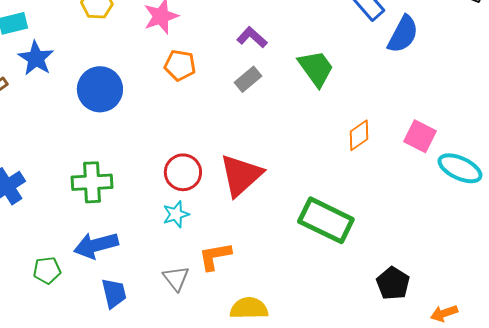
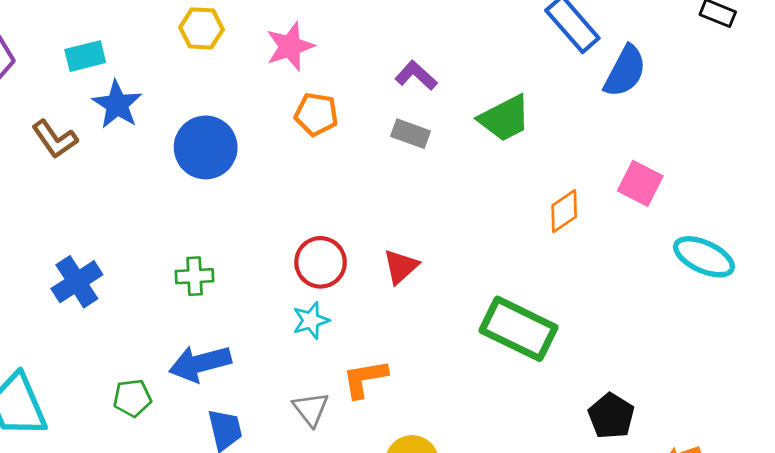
green trapezoid: (316, 68) -> (505, 118), turned 99
gray rectangle: (248, 79) -> (410, 134), turned 60
pink square: (420, 136) -> (640, 183), moved
red triangle: (241, 175) -> (401, 266), size x0.6
green cross: (92, 182) -> (195, 276), size x0.7

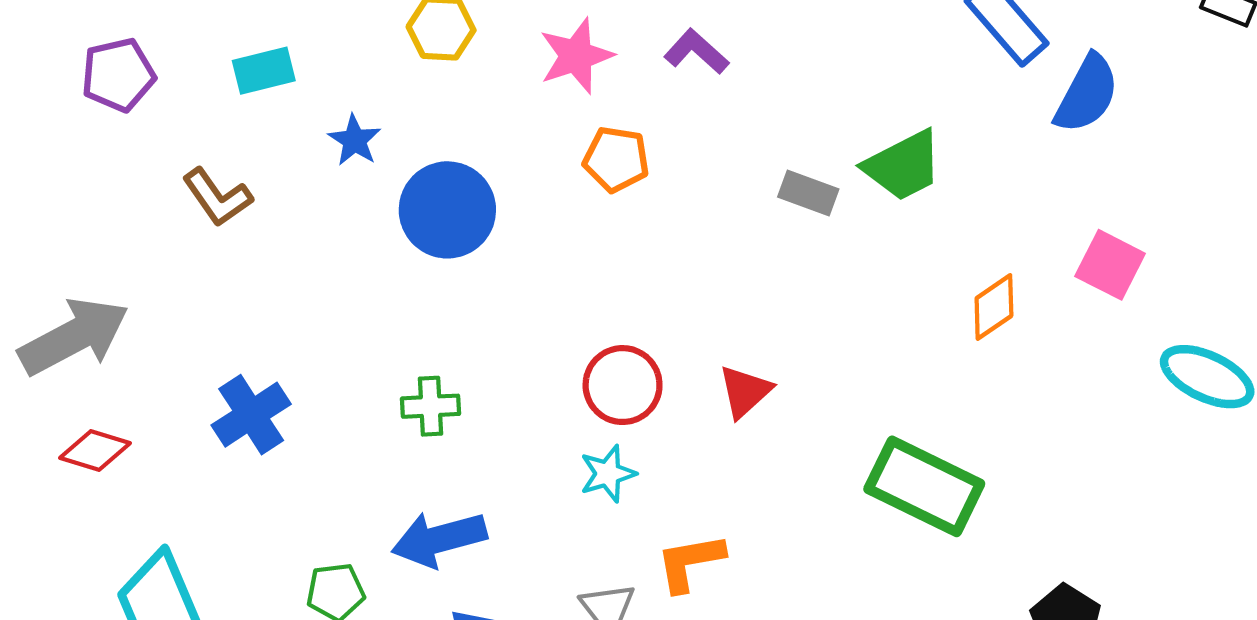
purple L-shape: (416, 75) -> (696, 52), moved
blue star: (117, 105) -> (355, 140), moved, size x0.7
gray rectangle: (410, 134) -> (808, 193), moved

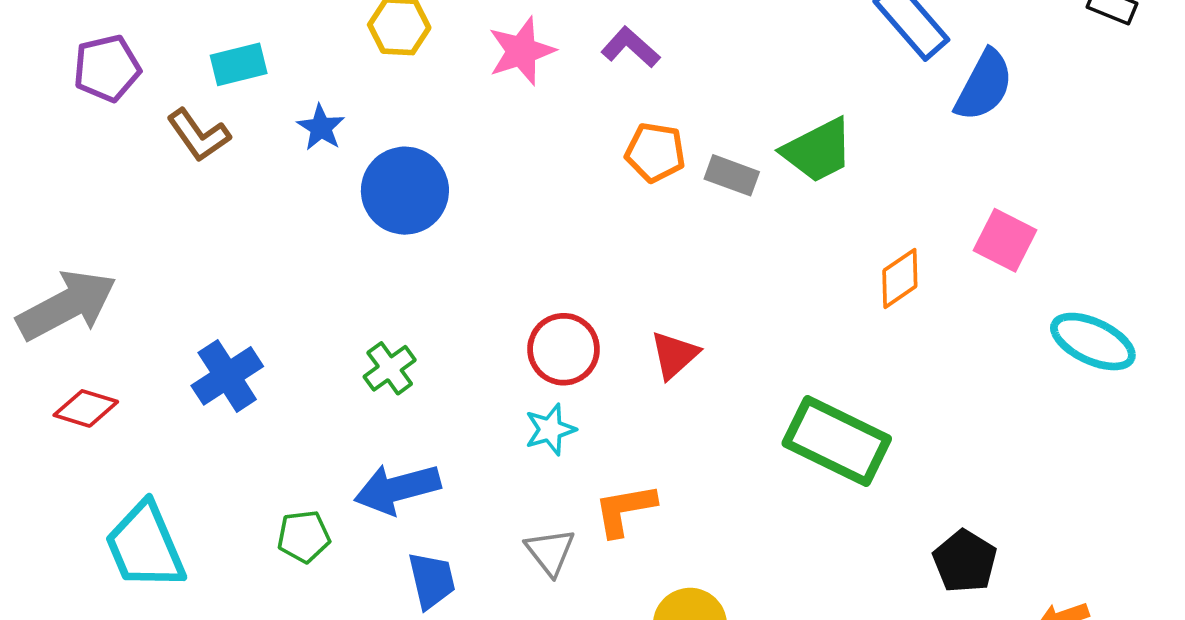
orange pentagon: (616, 159) -> (655, 152), moved
brown L-shape: (217, 197) -> (199, 135), moved
green cross: (431, 406) -> (390, 368), turned -33

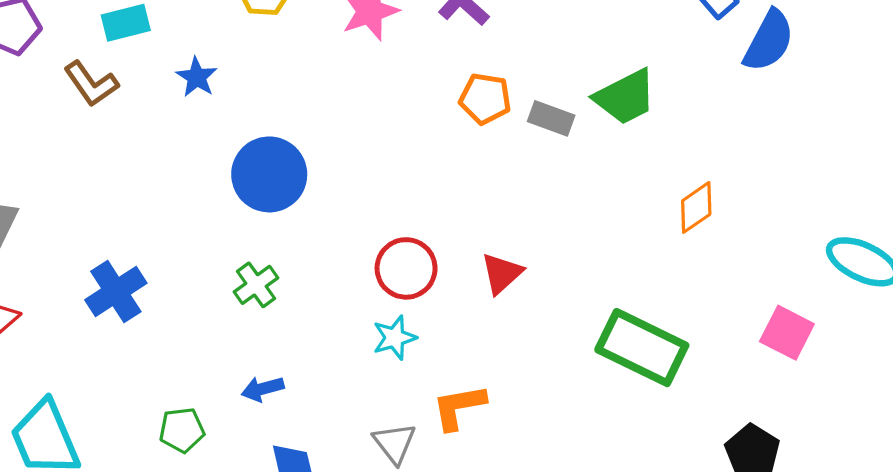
blue circle: (405, 191) -> (269, 174), moved
pink square: (1005, 240) -> (787, 333), moved
blue arrow: (397, 489) -> (263, 389), size x0.6

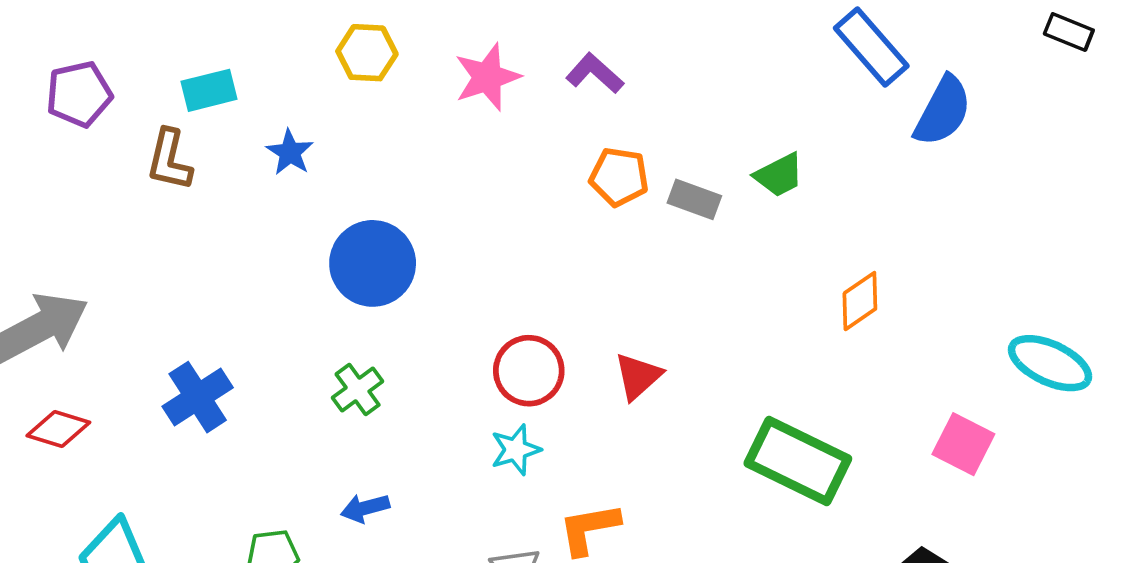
brown L-shape: (91, 84) -> (169, 160), turned 48
green trapezoid: (625, 97) -> (779, 175), size x0.7

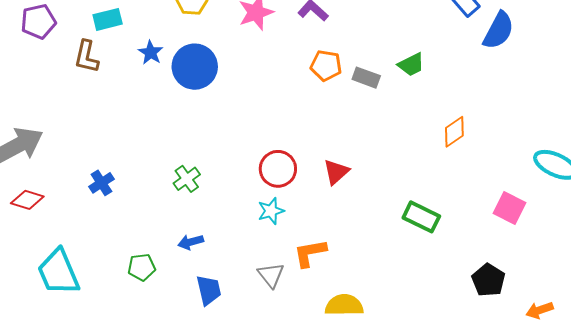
blue circle: (373, 263) -> (195, 67), moved
blue cross: (198, 397) -> (101, 183), size x0.7
green rectangle: (798, 461) -> (421, 217), size x0.7

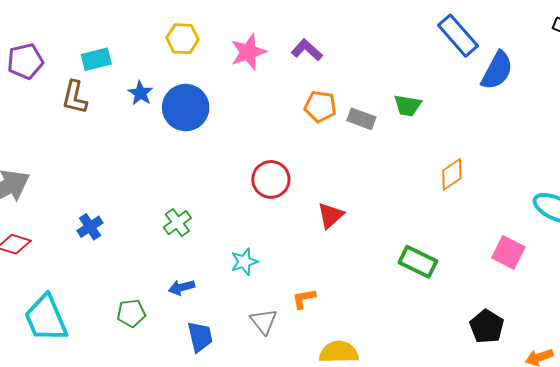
green trapezoid: (411, 65) -> (408, 105), turned 36
red circle: (278, 169) -> (271, 179), moved
cyan star: (271, 211) -> (244, 262), moved
orange L-shape: (310, 253) -> (304, 299), size x0.7

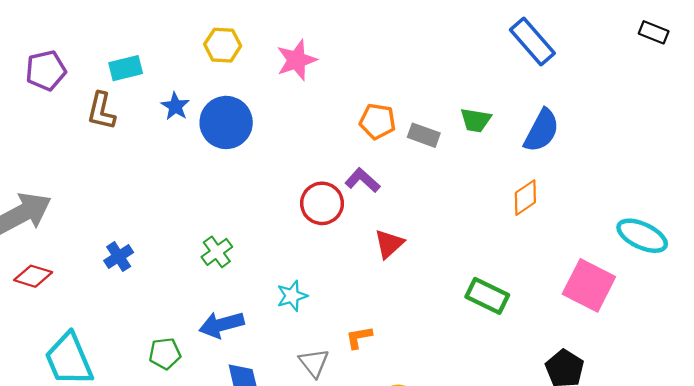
purple L-shape: (307, 50) -> (362, 180), moved
blue semicircle: (497, 71) -> (542, 131), moved
pink square: (508, 252) -> (589, 285), size x1.4
blue arrow: (181, 287) -> (221, 325), size x1.5

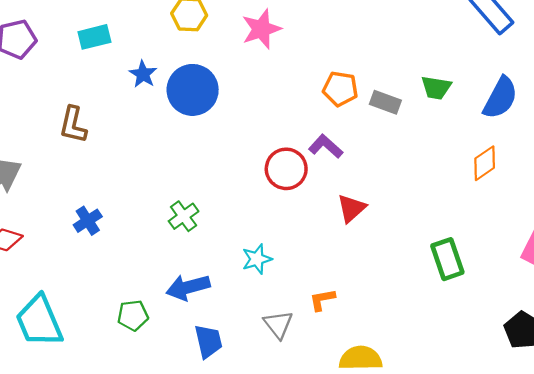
brown L-shape: (101, 111) -> (73, 125), moved
green rectangle: (487, 296) -> (447, 259), turned 45

